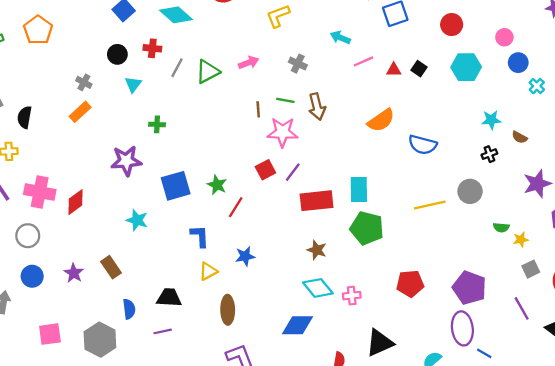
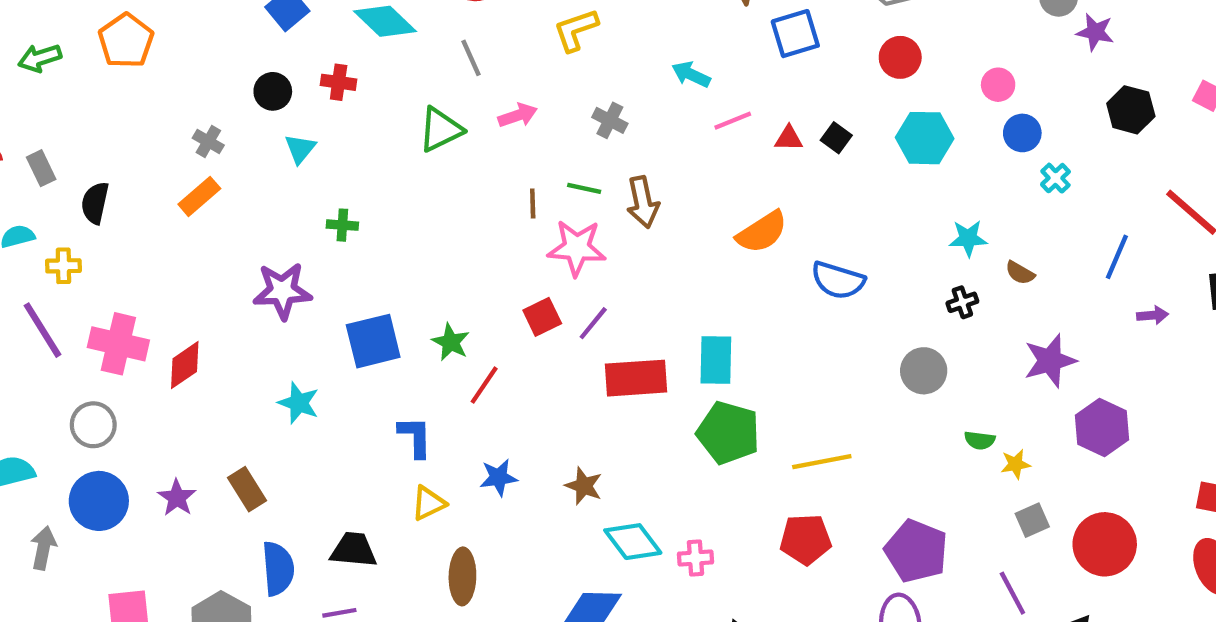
gray line: (177, 68) -> (471, 58), moved, turned -54
yellow line: (430, 205) -> (822, 462), moved
brown star: (317, 250) -> (584, 486), moved
blue circle: (32, 276) -> (99, 501), size x1.4
blue semicircle: (129, 309) -> (278, 569), size x1.4

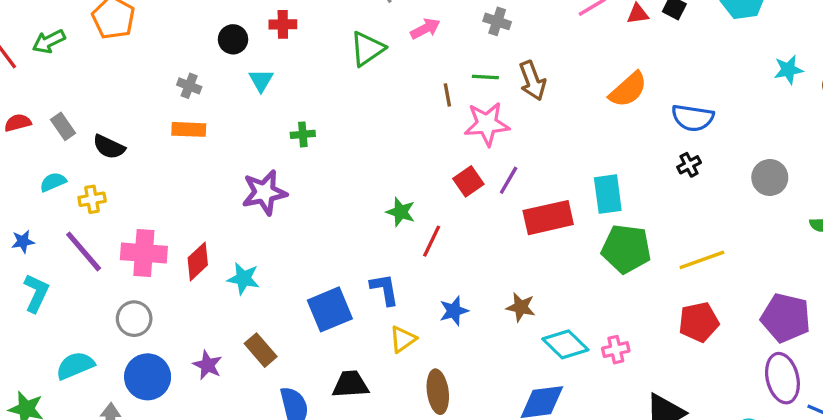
orange rectangle: (199, 196) -> (189, 129), turned 52
black semicircle: (95, 203) -> (109, 147), turned -68
black cross: (962, 302) -> (689, 165), moved
blue square: (373, 341) -> (330, 309), moved
cyan star: (299, 403) -> (243, 279), moved

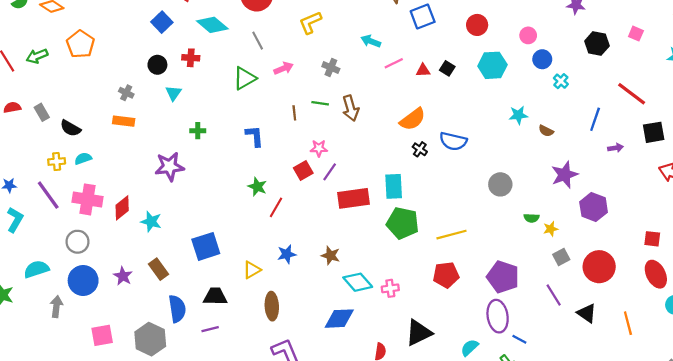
pink star: (487, 124) -> (319, 148), moved, size x0.6
black cross: (689, 165) -> (420, 149), moved, turned -32
cyan semicircle: (53, 182) -> (83, 159), moved
blue L-shape: (384, 289) -> (255, 136), moved

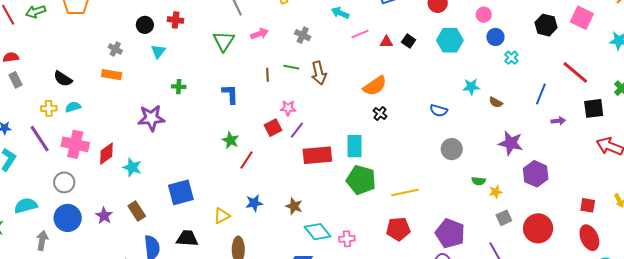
pink square: (636, 34) -> (582, 18), size x1.6
green triangle: (245, 78) -> (224, 41), turned -30
gray rectangle: (42, 112) -> (16, 80), moved
blue semicircle: (453, 141) -> (439, 111), moved, size x0.7
purple star: (565, 175) -> (511, 143), turned 30

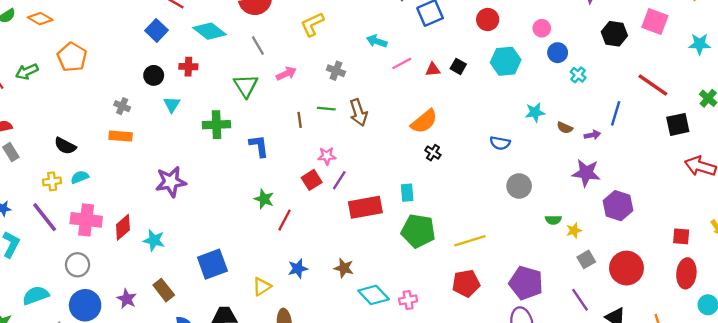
green cross: (179, 87) -> (216, 125), moved, size x1.6
purple arrow: (558, 121) -> (592, 135), moved
cyan rectangle: (355, 146) -> (407, 193), size x0.7
red ellipse: (589, 238) -> (686, 273), turned 35

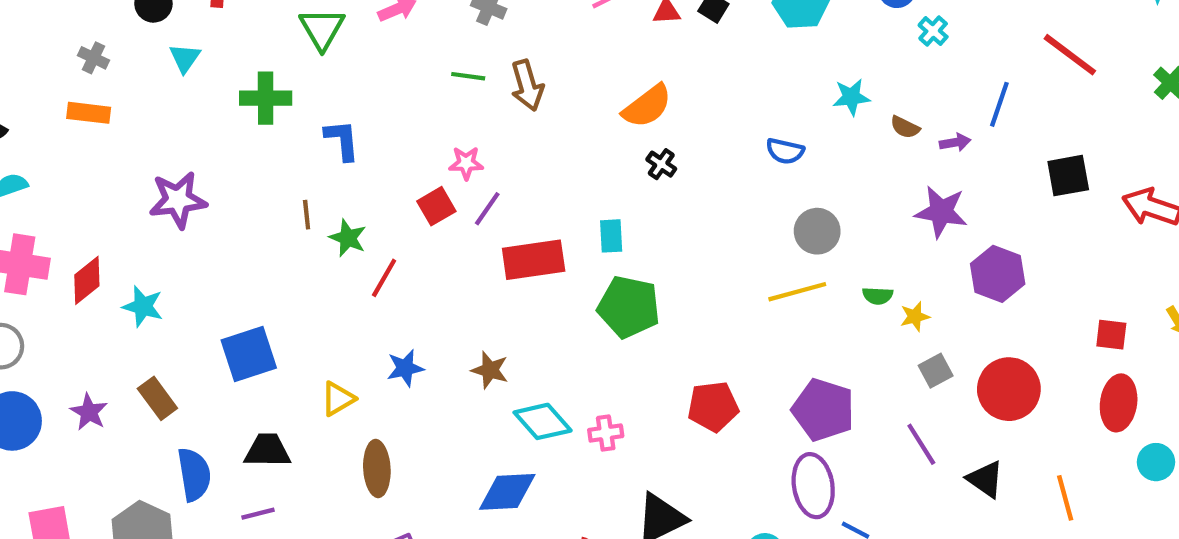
brown line: (300, 120) -> (307, 215), moved
black square: (678, 124) -> (1068, 176), moved
yellow line: (470, 241) -> (797, 292), moved

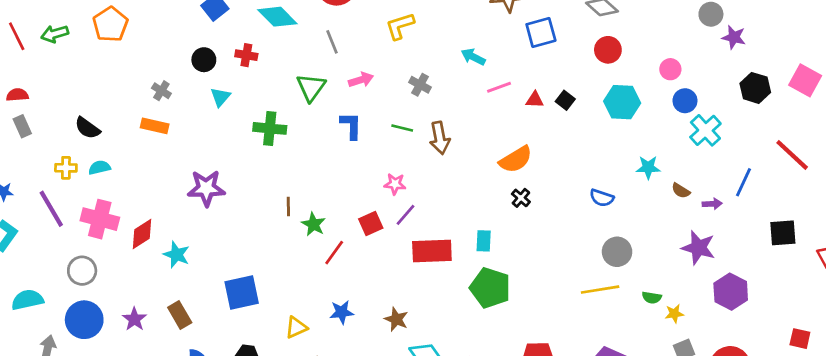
cyan cross: (933, 31) -> (705, 130), size x1.6
blue L-shape: (342, 140) -> (351, 126), moved
red square: (436, 206) -> (371, 223), moved

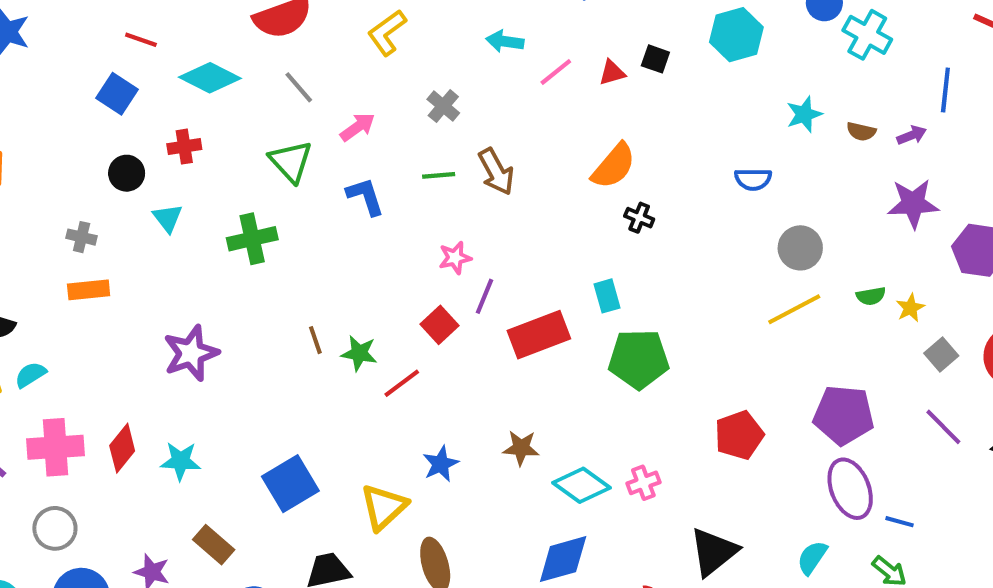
gray cross: (420, 85) -> (443, 106), turned 30
red line: (334, 253) -> (402, 383), turned 36
yellow triangle: (296, 327) -> (384, 507), size x1.4

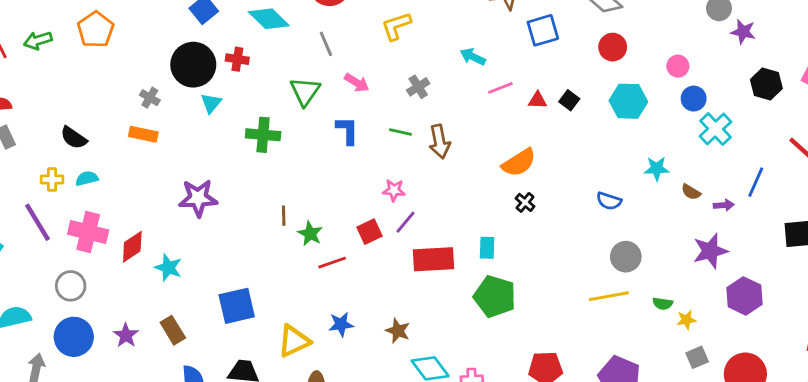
pink arrow: (358, 127) -> (357, 83), turned 50
black circle: (127, 173) -> (193, 65), size x1.8
purple star: (913, 204) -> (710, 251), turned -30

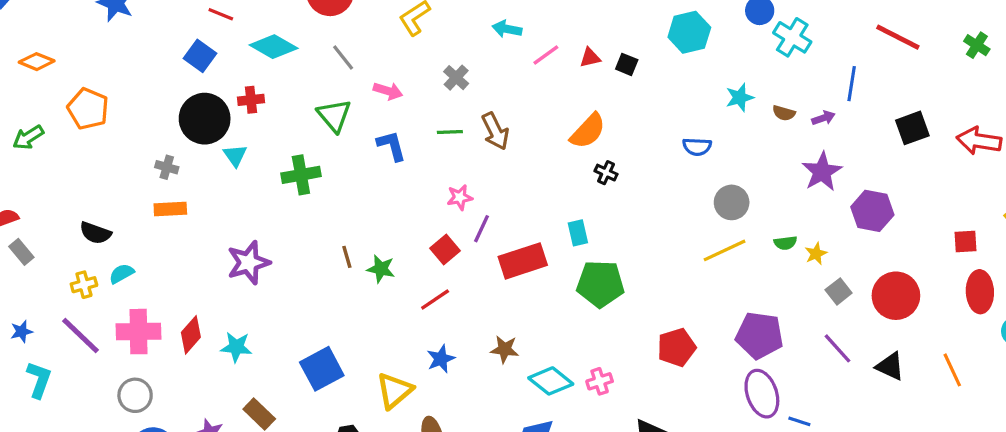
black square: (569, 100) -> (627, 64), moved
red line: (332, 263) -> (435, 299), moved

